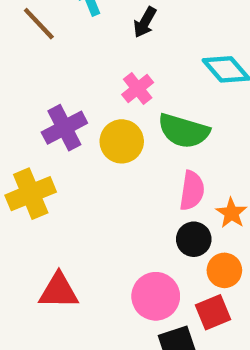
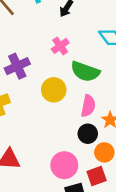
yellow circle: (122, 141) -> (54, 90), moved

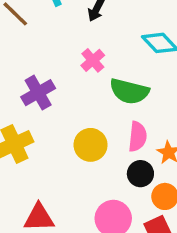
yellow circle: (54, 90) -> (91, 145), moved

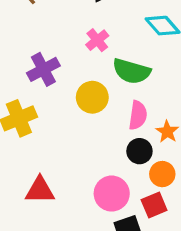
yellow circle: (91, 145) -> (92, 97), moved

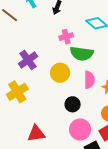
pink cross: (97, 40) -> (66, 37), moved, turned 32
black circle: (139, 151) -> (73, 104), moved

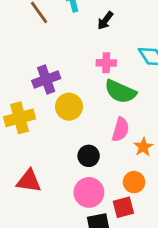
yellow circle: (60, 73) -> (69, 107), moved

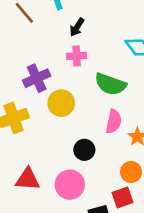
black arrow: (105, 21) -> (77, 27), moved
pink cross: (106, 63) -> (77, 56), moved
pink circle: (89, 192) -> (70, 185), moved

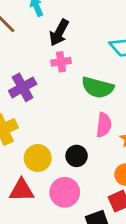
black arrow: (77, 27) -> (59, 33), size x1.4
yellow circle: (61, 103) -> (38, 158), moved

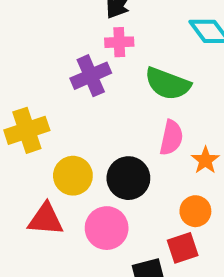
purple cross: (23, 87) -> (91, 76), moved
black circle: (77, 156) -> (128, 178), size x1.4

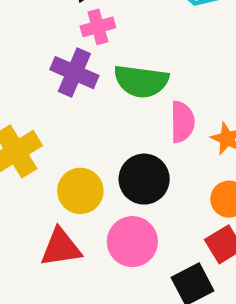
purple cross: (91, 76) -> (74, 73), turned -30
green semicircle: (168, 84) -> (141, 81), moved

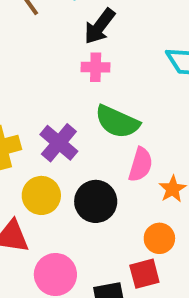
purple cross: (74, 73) -> (59, 143), moved
pink circle: (132, 242) -> (55, 275), moved

